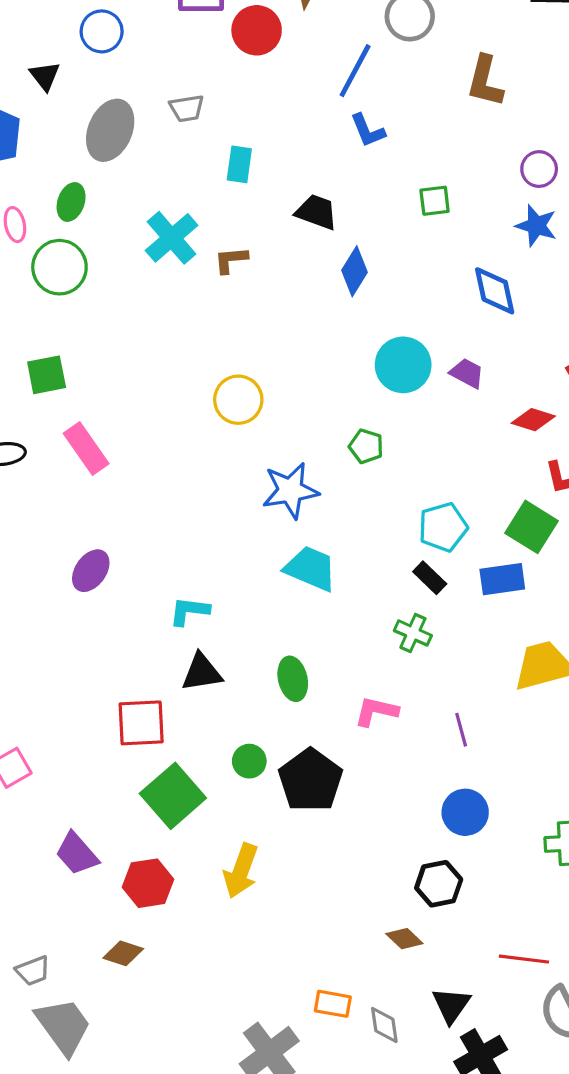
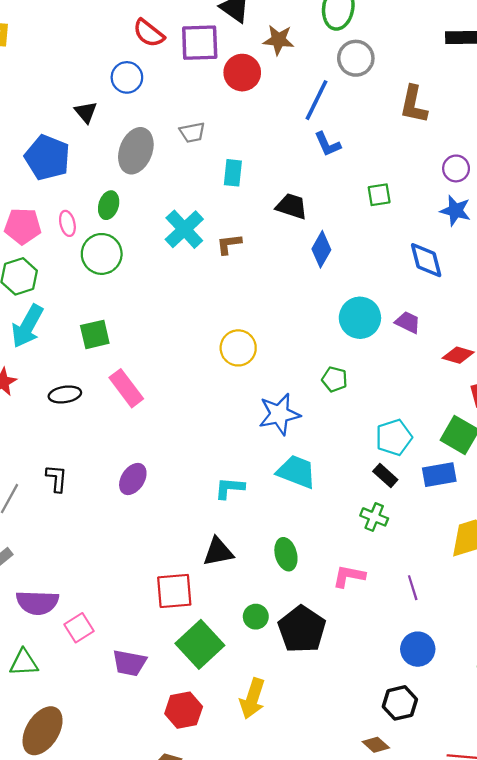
cyan L-shape: (189, 611) -> (230, 488), moved
purple trapezoid: (77, 854) -> (129, 663), moved, turned -36

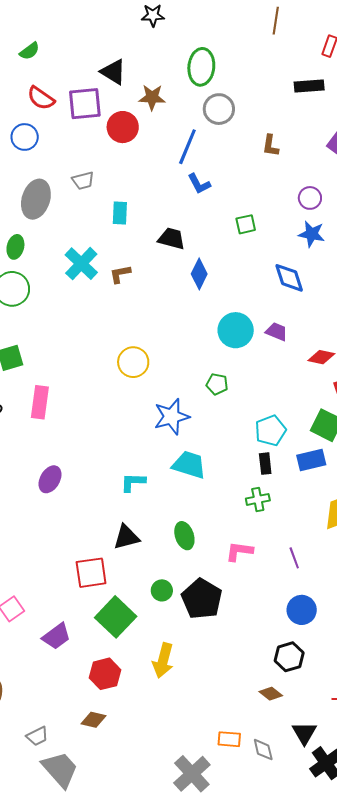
brown L-shape: (414, 104) -> (271, 146), size x0.7
pink rectangle: (126, 388) -> (40, 402), turned 48
black rectangle: (385, 476) -> (265, 464), turned 45
green cross: (374, 517) -> (258, 499), turned -30
purple trapezoid: (129, 663) -> (56, 636), turned -44

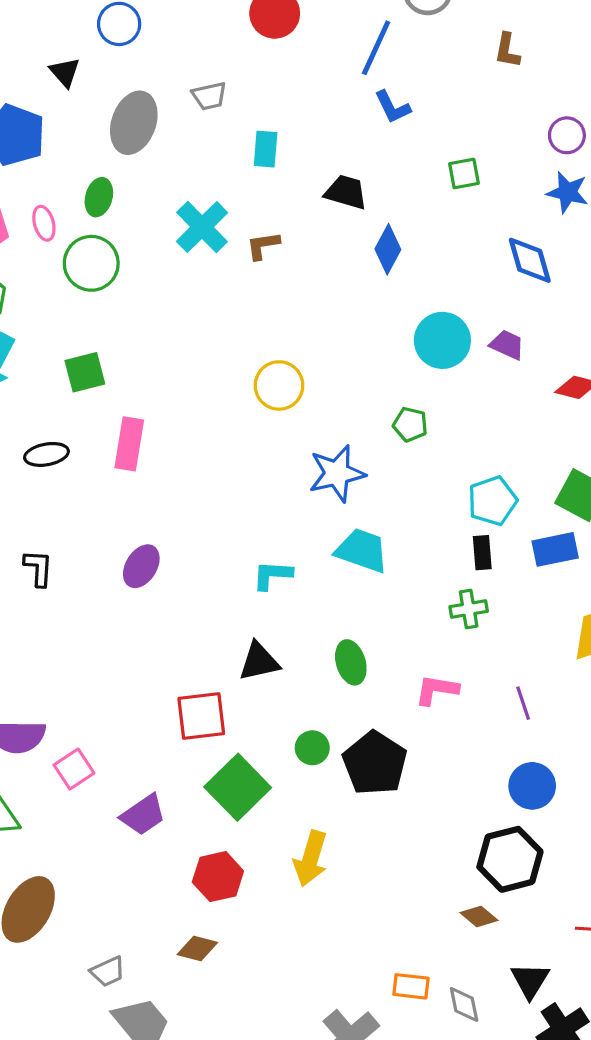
black hexagon: (289, 657) -> (510, 859), size x1.4

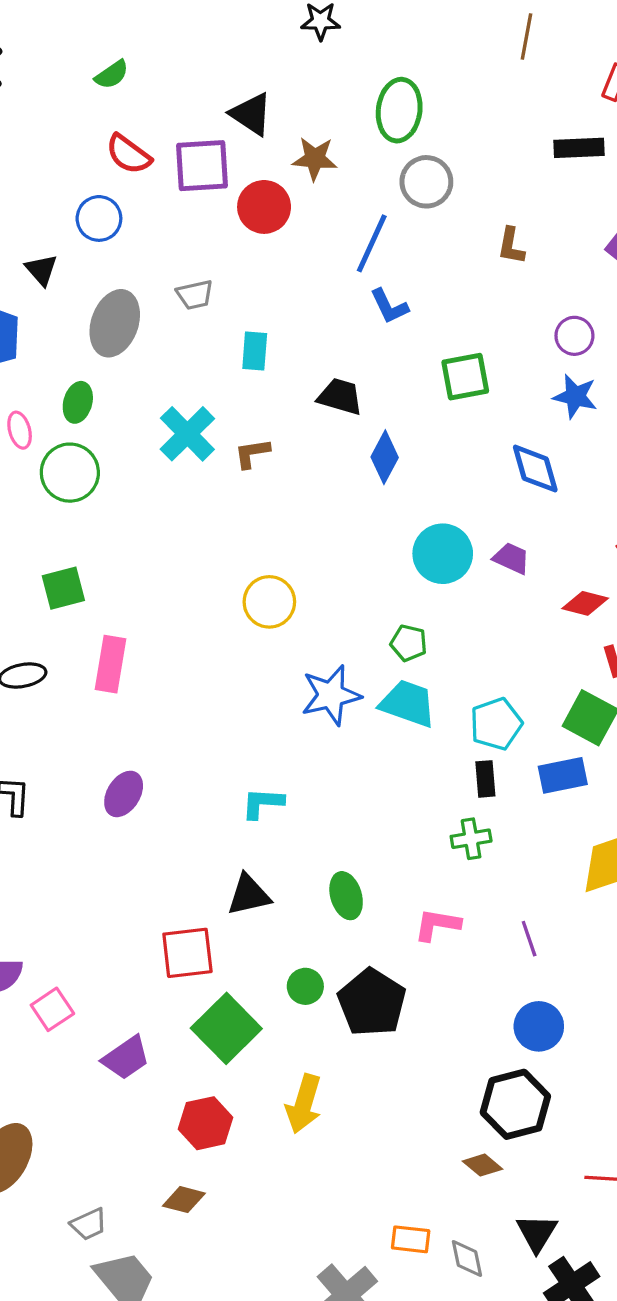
green square: (464, 174) -> (465, 377), size x1.4
cyan trapezoid: (362, 551) -> (408, 703), moved

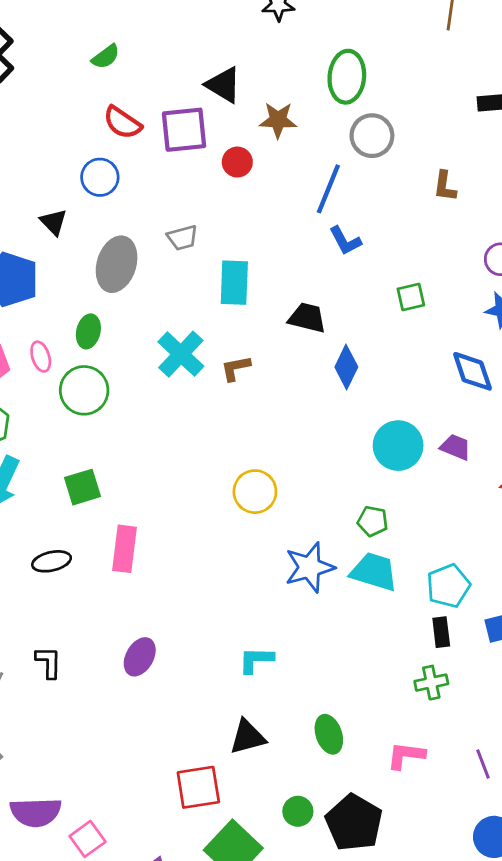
red circle: (264, 207) -> (237, 162), size x0.7
cyan rectangle: (255, 351) -> (234, 283), size x1.4
green square: (465, 377) -> (411, 297), size x0.7

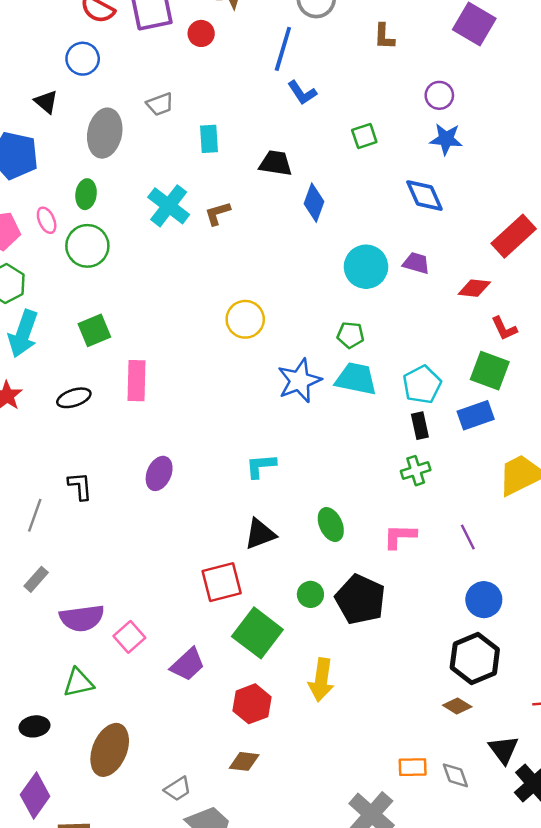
cyan rectangle: (234, 283) -> (209, 139), size x0.7

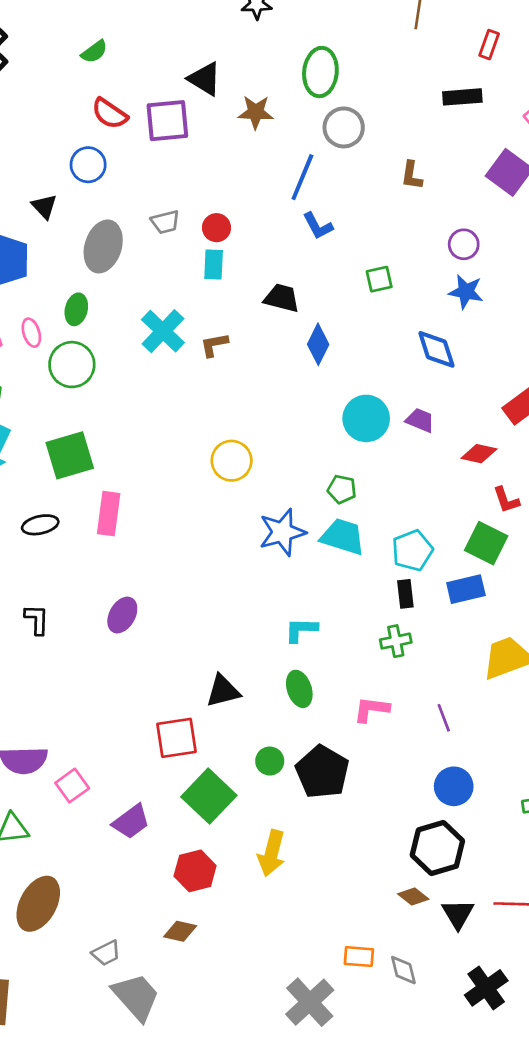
red circle: (201, 33) -> (216, 228), moved
green square: (94, 330) -> (70, 455), size x1.4
cyan L-shape: (261, 466) -> (301, 630), moved
black triangle: (503, 750) -> (458, 914), moved

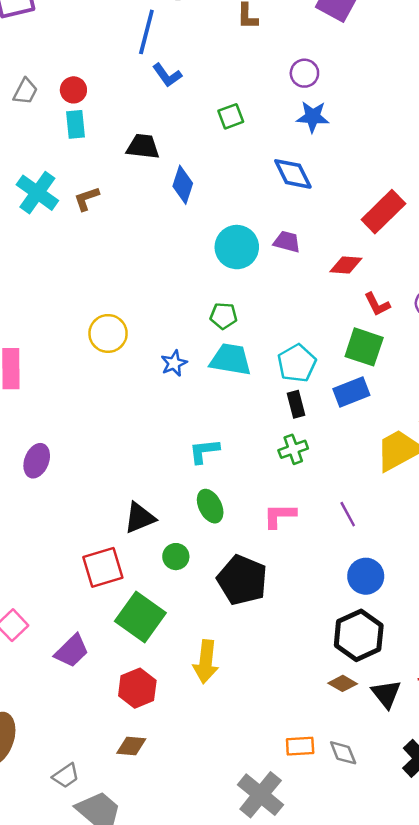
gray trapezoid: (165, 222) -> (25, 91), turned -40
yellow circle: (232, 461) -> (108, 333), moved
blue star: (282, 532) -> (174, 363), size x0.6
green circle: (270, 761) -> (176, 557), moved

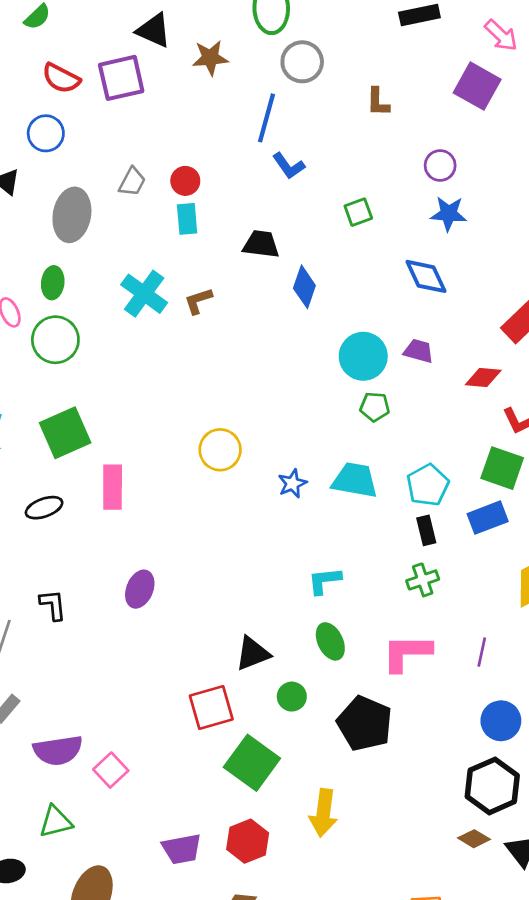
green pentagon: (224, 316) -> (375, 407), moved
purple line: (348, 514) -> (482, 652), turned 40
pink L-shape: (280, 516) -> (407, 653), size x1.4
purple trapezoid: (72, 651) -> (182, 849), moved, turned 33

